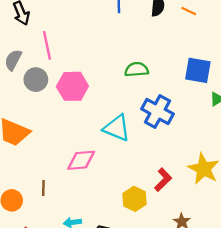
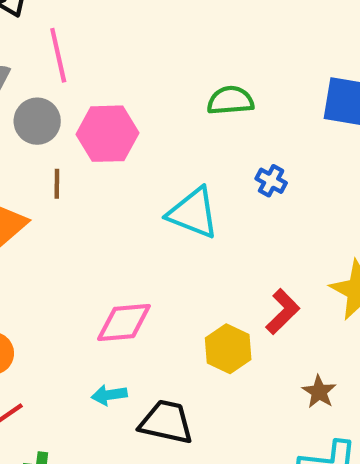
blue cross: (157, 111) -> (271, 181), size x0.5
pink diamond: (81, 160) -> (124, 322), moved
brown line: (43, 188) -> (57, 184), moved

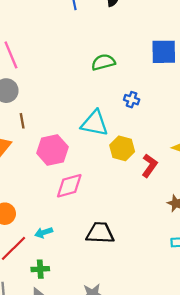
pink hexagon: (107, 134) -> (52, 150), moved
yellow hexagon: (228, 349) -> (122, 148), moved
cyan arrow: (109, 395) -> (44, 233), moved

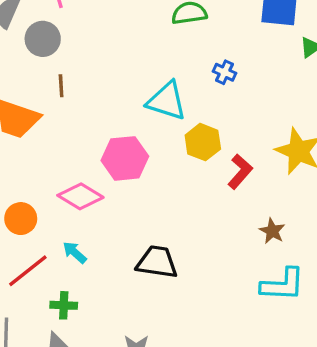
pink hexagon: (52, 150) -> (125, 158), moved
pink diamond: (69, 186) -> (80, 196), moved, turned 40
cyan arrow: (44, 233) -> (75, 252), turned 54

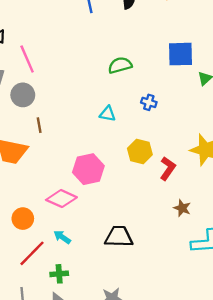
cyan triangle: (167, 101) -> (108, 114), moved, size x0.6
brown star: (272, 231) -> (182, 208), moved

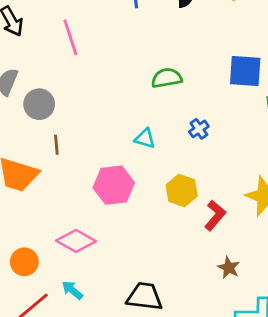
pink line: (27, 59) -> (70, 37), moved
blue cross: (149, 102) -> (199, 129), turned 32
pink hexagon: (88, 169) -> (114, 185), moved

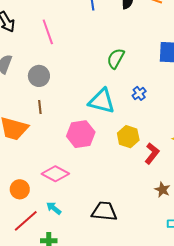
green semicircle: (167, 78) -> (116, 59), turned -50
gray circle: (39, 104) -> (39, 76), moved
cyan triangle: (145, 138) -> (102, 101), size x1.8

